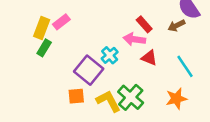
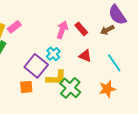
pink arrow: (134, 39) -> (62, 30), moved, turned 102
yellow L-shape: (108, 101) -> (56, 78), moved, turned 120

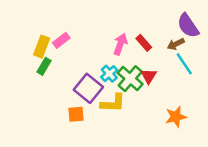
red triangle: (85, 56) -> (149, 76), turned 40
cyan line: (114, 63) -> (184, 64), moved
green cross: (70, 88) -> (130, 79), moved

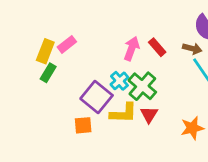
brown arrow: (176, 44) -> (192, 49), turned -140
red triangle: (149, 76) -> (149, 115), moved

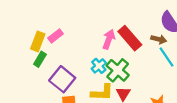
red rectangle: (157, 47) -> (130, 38), size x1.6
purple square: (97, 97) -> (62, 79), moved

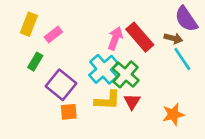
yellow rectangle: (38, 41) -> (29, 24), moved
cyan cross: (99, 66) -> (104, 69), size x1.6

